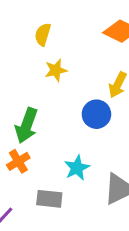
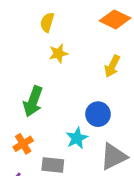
blue circle: (96, 114) -> (98, 114), moved
orange cross: (18, 161) -> (23, 144), moved

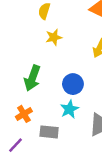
blue circle: (98, 114) -> (73, 84), moved

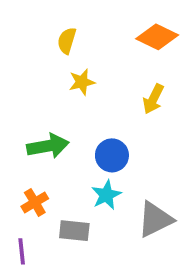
green arrow: (32, 78) -> (48, 146), turned -120
purple line: (16, 145) -> (22, 251), turned -49

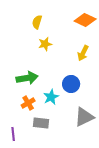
blue circle: (112, 155) -> (71, 84), moved
cyan star: (106, 195) -> (51, 97), moved
orange cross: (35, 202) -> (28, 103), moved

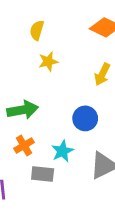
cyan star: (51, 97) -> (62, 151), moved

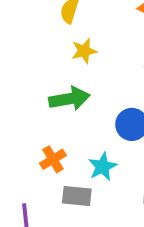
green arrow: (23, 110) -> (69, 99), moved

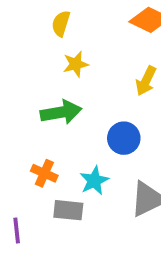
orange cross: (53, 159) -> (44, 173), turned -35

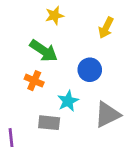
green arrow: (61, 112) -> (44, 51), turned 44
orange cross: (44, 173) -> (34, 81), moved

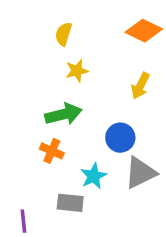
green arrow: (44, 51) -> (64, 114), turned -48
gray triangle: (107, 115) -> (140, 173), moved

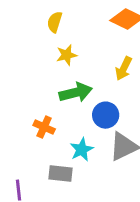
green arrow: (64, 114) -> (76, 93), moved

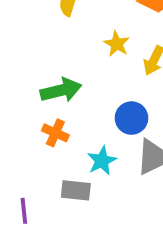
yellow star: (67, 55) -> (117, 44), moved, turned -30
green arrow: (76, 93) -> (61, 90), moved

